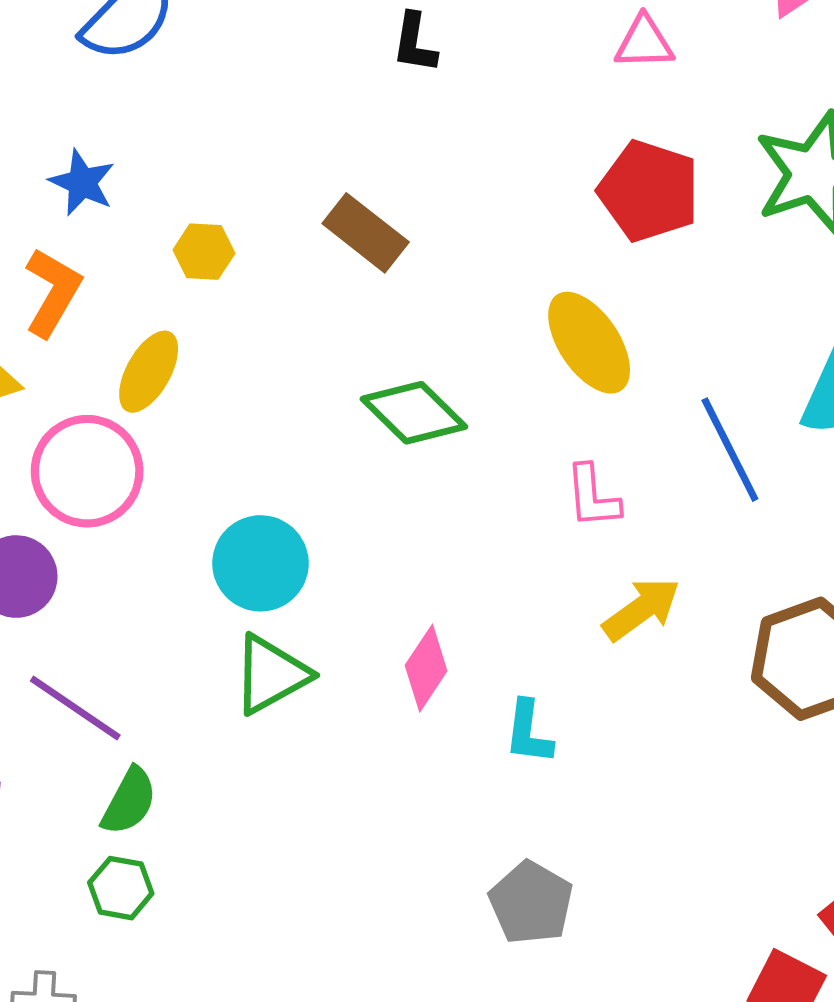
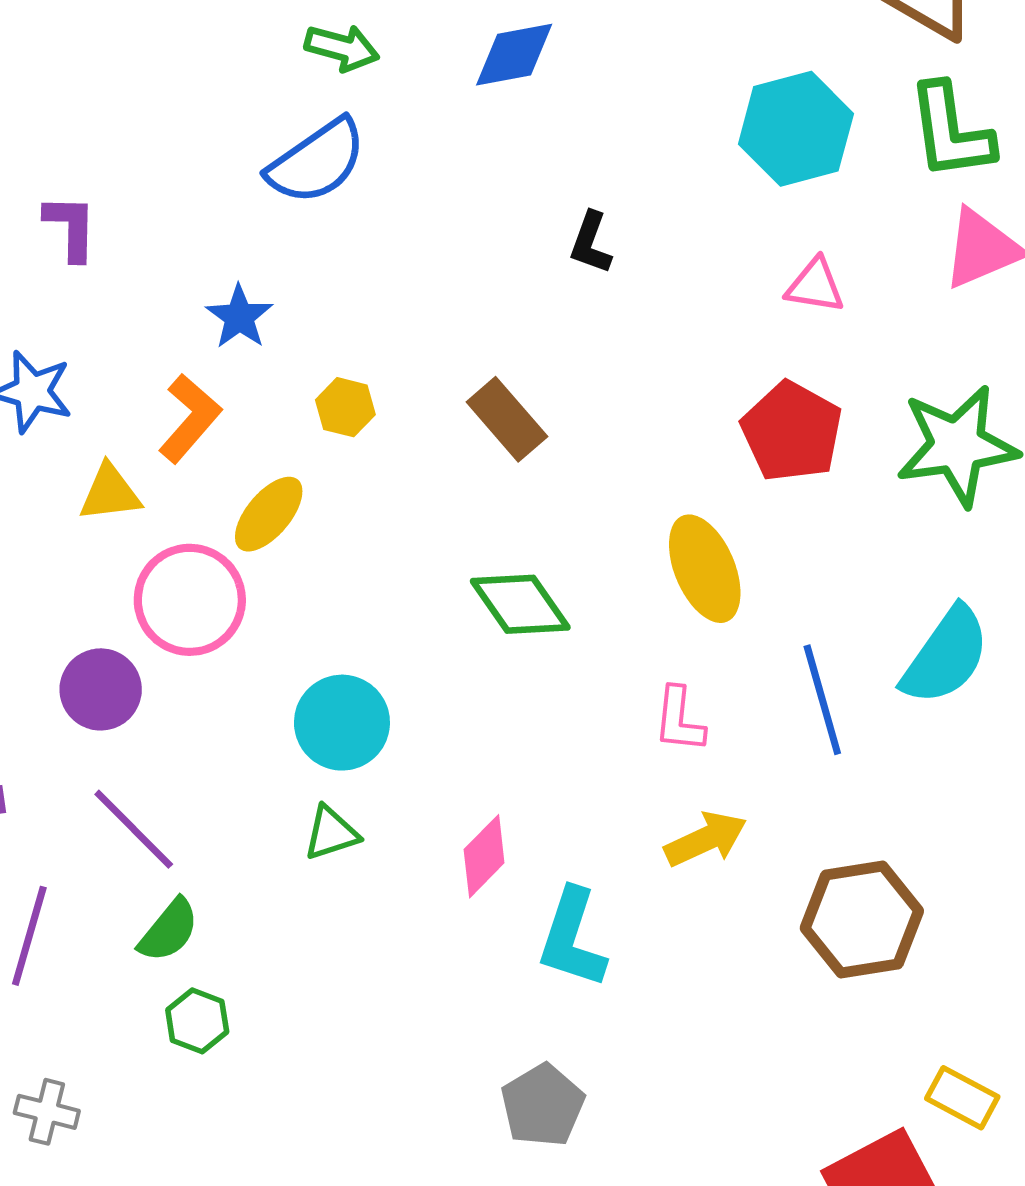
green triangle: (271, 674) -> (331, 833), size x0.7
cyan L-shape: (528, 732) -> (572, 938), size x1.5
green hexagon: (121, 888) -> (197, 1021), moved

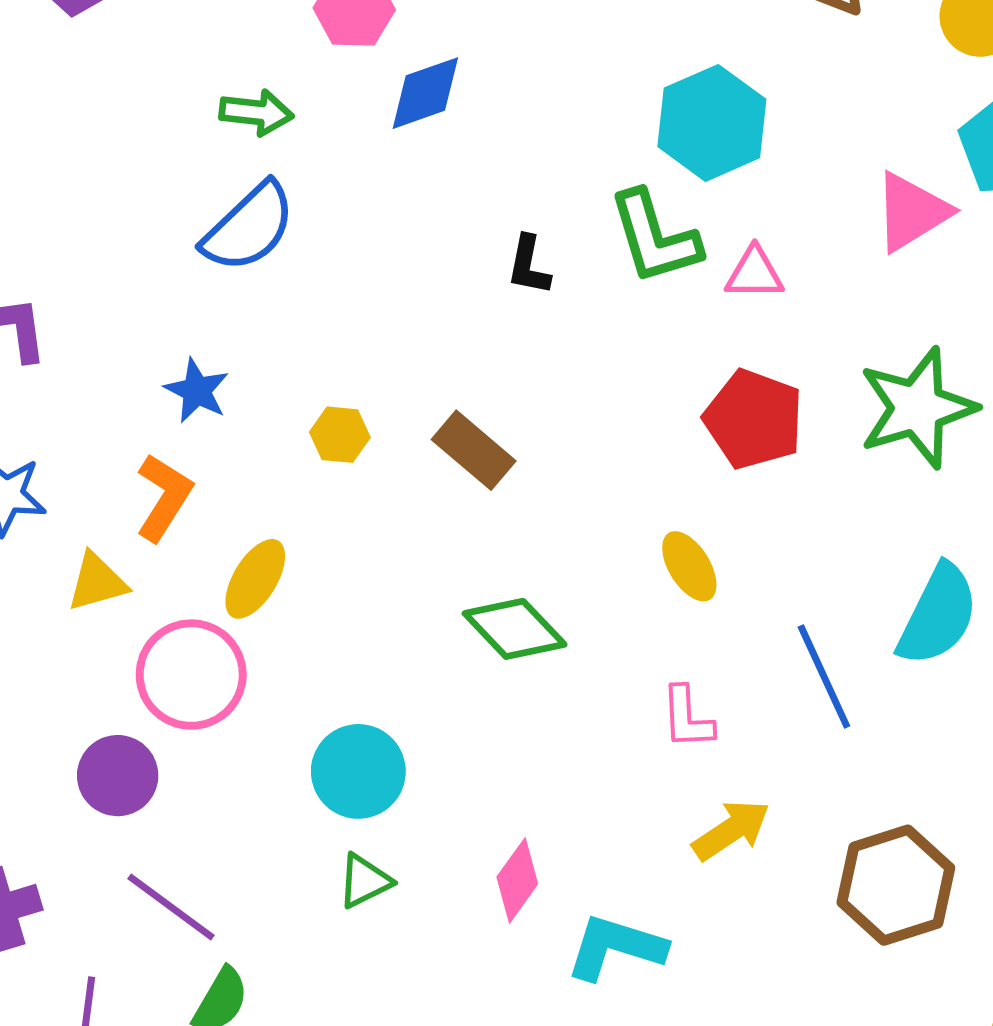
green L-shape: (951, 131) -> (655, 238), moved
yellow hexagon: (345, 407) -> (340, 435), moved
yellow ellipse: (705, 569) -> (689, 566), size x0.7
cyan L-shape: (572, 938) -> (616, 947), turned 98

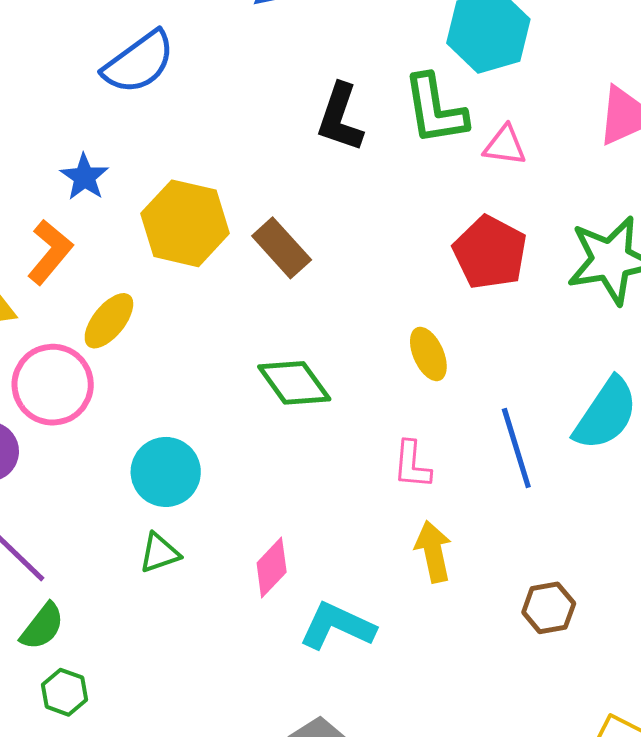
black L-shape: (529, 265) -> (340, 118), size x1.5
yellow hexagon: (340, 435) -> (185, 223), size x2.0
yellow arrow: (731, 830) -> (433, 552), turned -76
brown hexagon: (896, 885) -> (549, 608), size x0.6

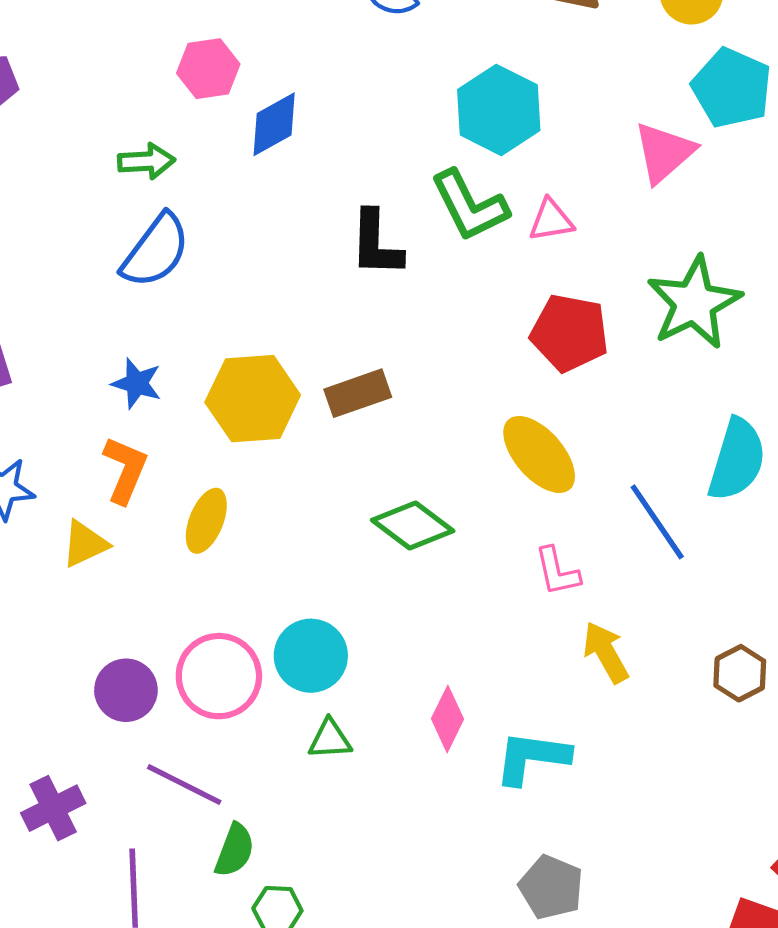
brown rectangle: (282, 248) -> (358, 393), turned -50
yellow ellipse: (428, 354) -> (539, 454), size x1.5
pink circle: (53, 385) -> (219, 676), moved
green triangle: (160, 553) -> (330, 739), turned 33

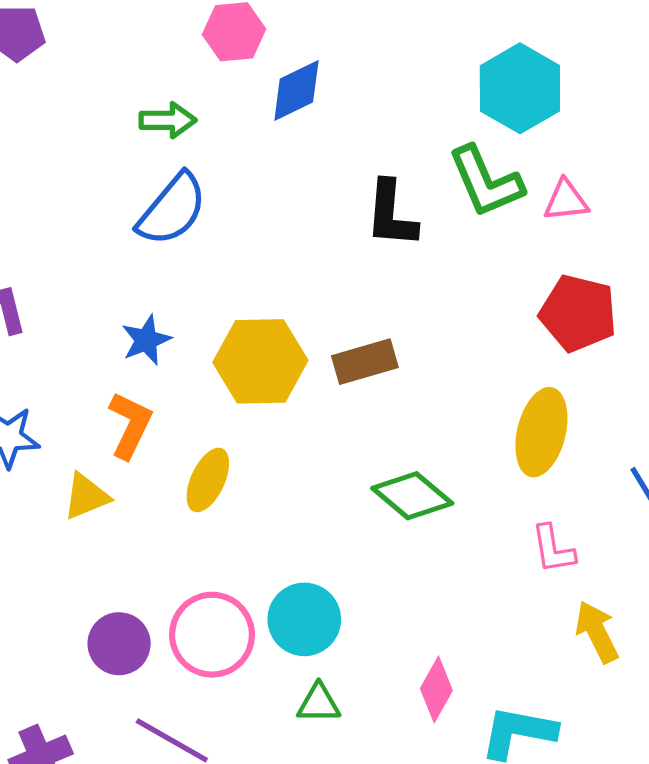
blue star: (137, 383) -> (146, 340), turned 30
yellow ellipse: (539, 454) -> (541, 432), turned 52

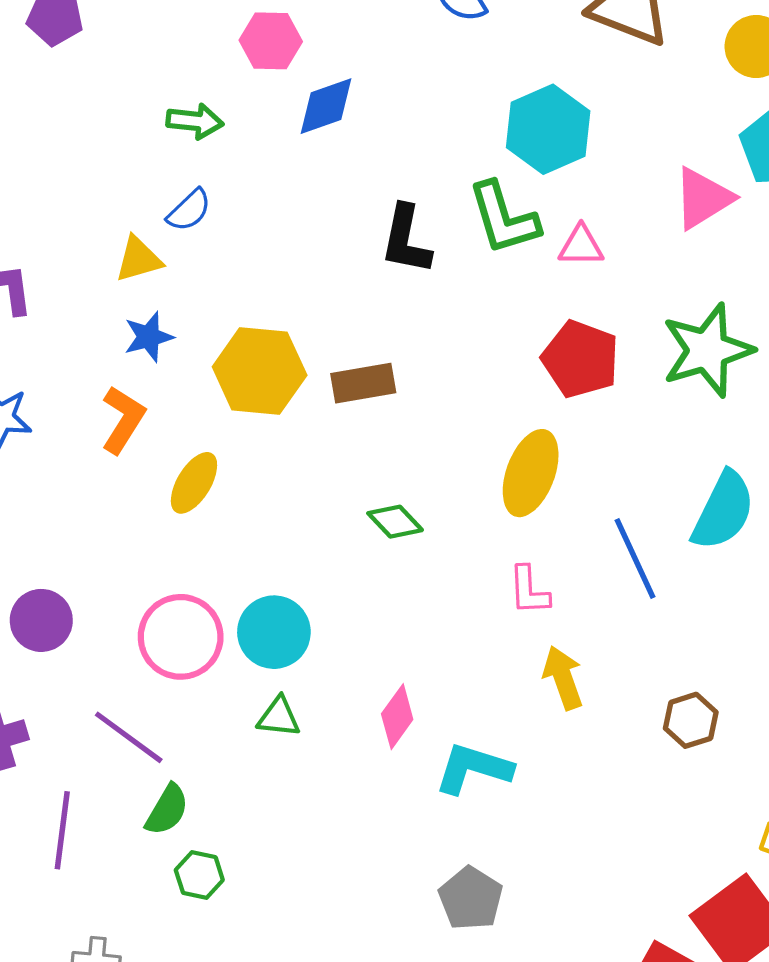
blue semicircle: (172, 209) -> (189, 210), size x0.6
yellow triangle: (86, 496) -> (139, 259), moved
green diamond: (412, 496) -> (395, 522), size x0.7
purple circle: (119, 644) -> (41, 620), moved

